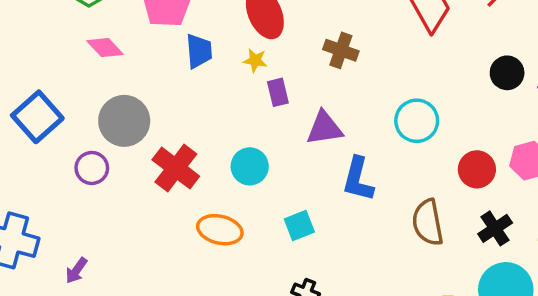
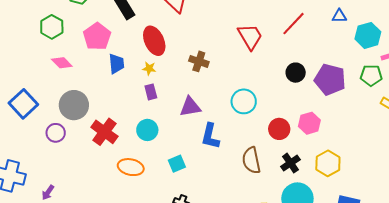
purple rectangle: (278, 92) -> (151, 92), moved

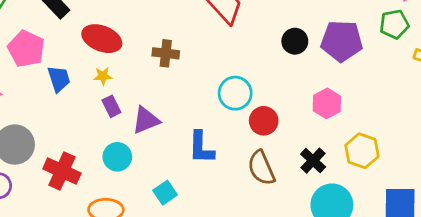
red ellipse: (154, 41) -> (102, 39), turned -32
purple triangle: (190, 107) -> (146, 120), moved
red circle: (279, 129) -> (264, 121), moved

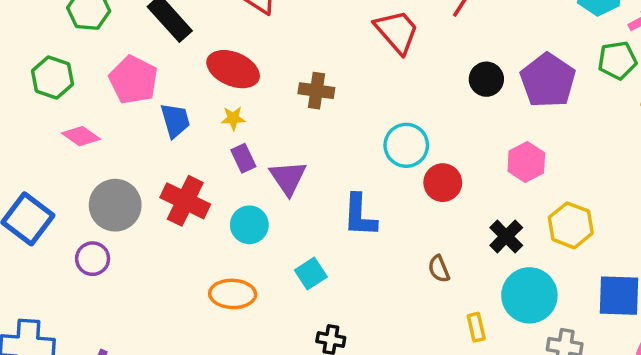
purple pentagon: (342, 41) -> (548, 80), turned 30
purple triangle: (146, 120) -> (288, 178), turned -44
brown semicircle: (261, 168) -> (439, 269), moved, size x0.6
red cross: (62, 171) -> (185, 201), moved

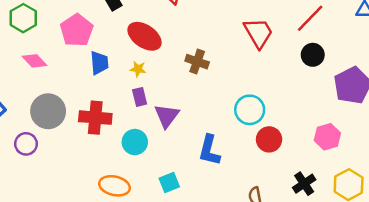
black circle: (486, 79) -> (313, 55), moved
red cross: (185, 201) -> (95, 118), turned -32

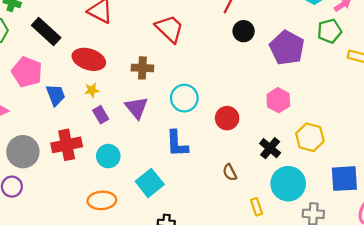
red trapezoid: (258, 33) -> (170, 29), moved
cyan circle: (250, 110) -> (184, 98), moved
purple triangle: (167, 116) -> (136, 108), moved
cyan square: (169, 183) -> (150, 183), size x1.4

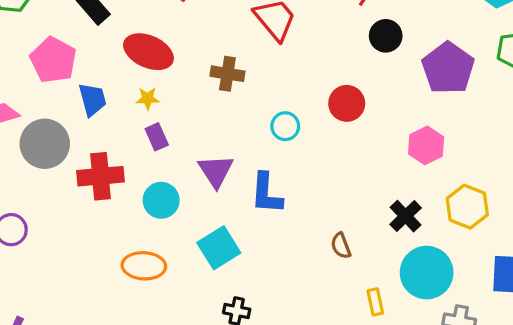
cyan circle: (184, 98) -> (285, 126), size x0.7
purple triangle: (136, 108) -> (216, 171), moved
red circle: (227, 118) -> (347, 103), moved
gray circle: (23, 152) -> (45, 144), moved

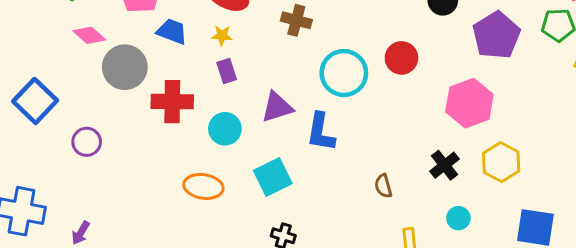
blue trapezoid: (92, 99) -> (172, 31), turned -60
cyan circle: (285, 126) -> (344, 73), size x1.8
pink hexagon: (426, 145) -> (469, 103), size x1.4
purple triangle: (216, 171) -> (277, 107), turned 40
cyan circle: (427, 273) -> (458, 218), size x0.5

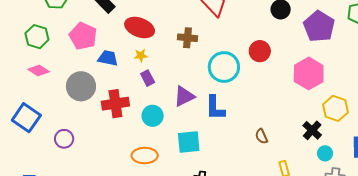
pink diamond: (89, 35) -> (39, 71), moved
black cross: (445, 165) -> (312, 130), moved
cyan square: (273, 177) -> (189, 142), turned 30
cyan circle: (458, 218) -> (325, 153), moved

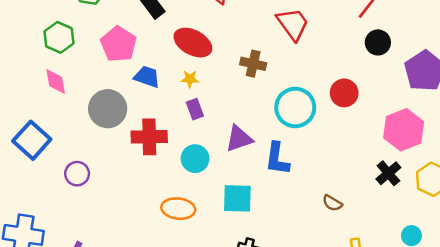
pink diamond: (39, 71) -> (56, 81), turned 40
black cross: (312, 130) -> (388, 173), moved
brown semicircle: (261, 136) -> (332, 203), turned -42

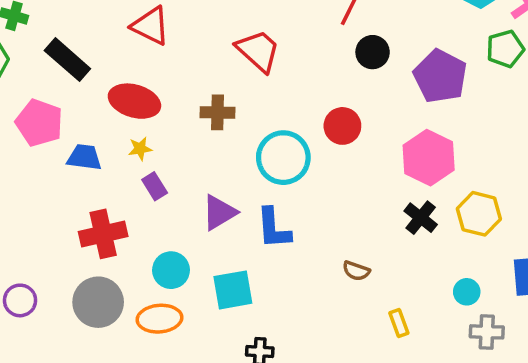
gray circle: (108, 109) -> (98, 302), moved
cyan circle: (195, 159) -> (171, 270), moved

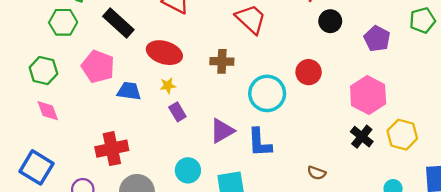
purple pentagon: (440, 76) -> (377, 39), size x0.7
red cross: (103, 234) -> (112, 149), moved

